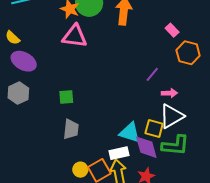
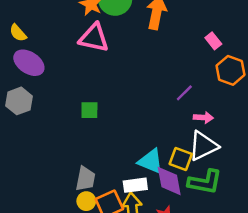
green square: (66, 97) -> (89, 110), moved
gray trapezoid: (71, 129) -> (85, 179), moved

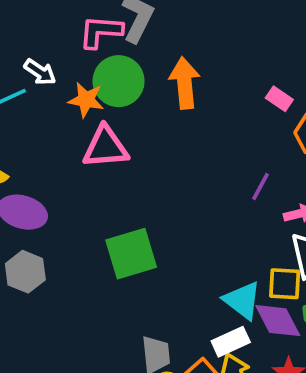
green square: (89, 110) -> (131, 254), size x1.8
cyan triangle: (151, 161) -> (242, 300), turned 32

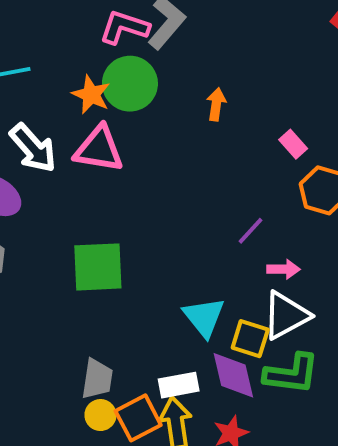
white arrow: (40, 72) -> (33, 148), moved, size x1.5
orange arrow: (185, 83) -> (216, 104), moved, size x0.6
cyan triangle: (242, 300) -> (204, 317), moved

